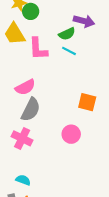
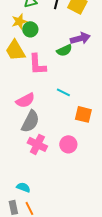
purple arrow: (84, 21) -> (80, 38), turned -30
cyan line: (69, 51) -> (63, 92), moved
pink cross: (22, 138) -> (37, 144), moved

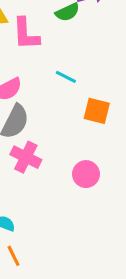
pink circle: (68, 144) -> (86, 174), moved

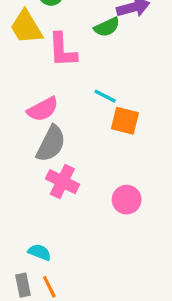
orange square: (97, 111) -> (125, 121), moved

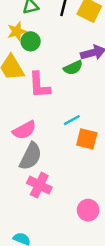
cyan line: (105, 96) -> (72, 120), turned -56
pink circle: (127, 200) -> (88, 210), moved

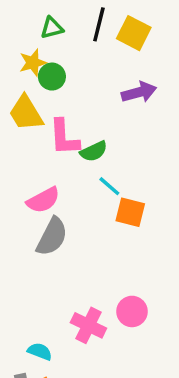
green semicircle: (73, 68) -> (94, 151), moved
cyan line: (72, 120) -> (109, 186), turned 70
pink cross: (39, 185) -> (88, 325), moved

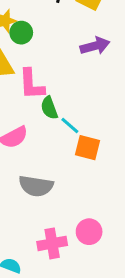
green semicircle: (94, 151) -> (49, 108), moved, turned 95
gray semicircle: (52, 237) -> (36, 186), moved, turned 72
pink cross: (88, 325) -> (52, 243), turned -36

